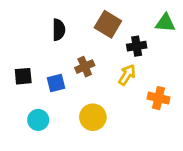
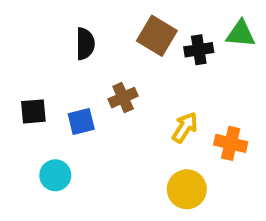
black cross: (137, 46) -> (199, 50), moved
yellow arrow: (127, 75) -> (185, 127), moved
yellow circle: (93, 117) -> (187, 189), moved

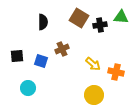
blue square: (81, 121) -> (41, 61), turned 32
yellow arrow: (185, 127) -> (93, 64), turned 98

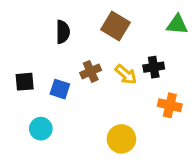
black cross: (100, 25) -> (154, 67), moved
yellow arrow: (93, 64) -> (126, 74), moved
yellow circle: (94, 95) -> (121, 139), moved

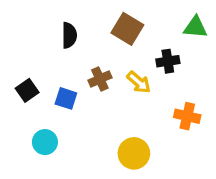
black cross: (154, 67) -> (168, 61), moved
black square: (25, 82) -> (27, 90), turned -30

